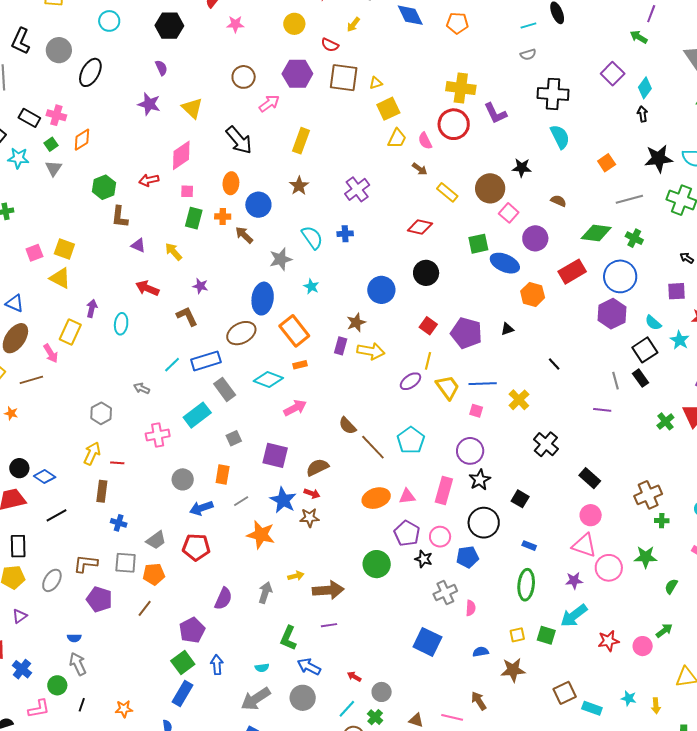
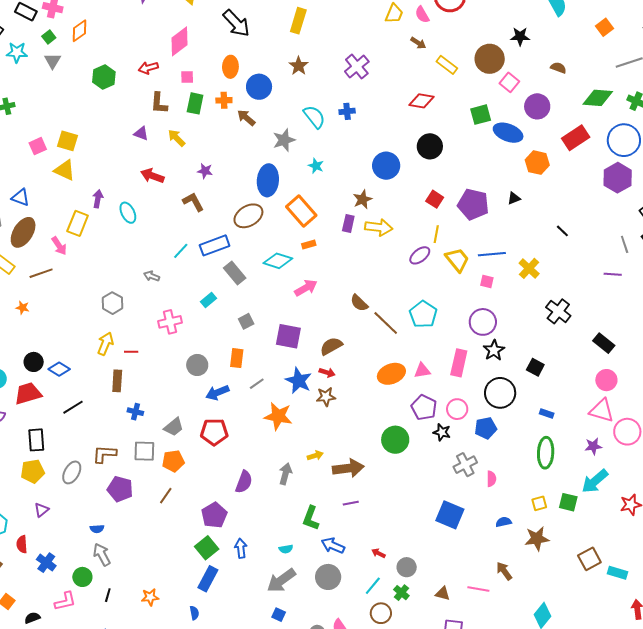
brown L-shape: (120, 217) -> (159, 103), moved
cyan ellipse: (121, 324) -> (128, 213), turned -30
cyan rectangle: (197, 415) -> (208, 300), size x0.6

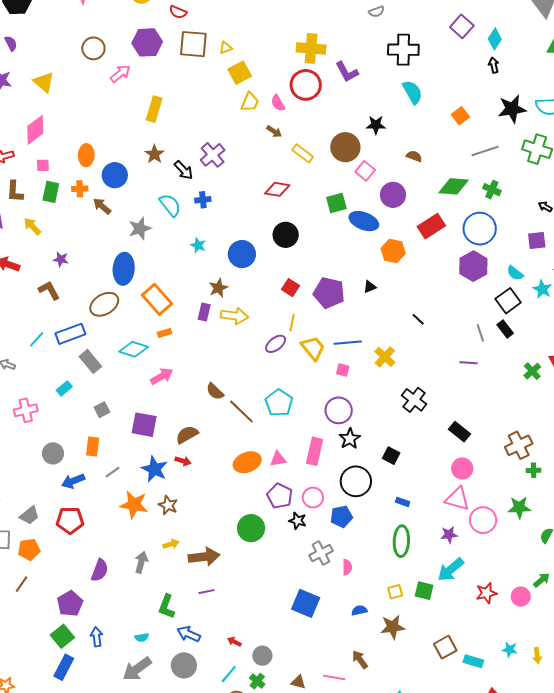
black arrow: (236, 23) -> (184, 170), moved, size x0.7
cyan star: (316, 166) -> (198, 245), moved
brown star: (326, 397) -> (168, 505), moved, turned 30

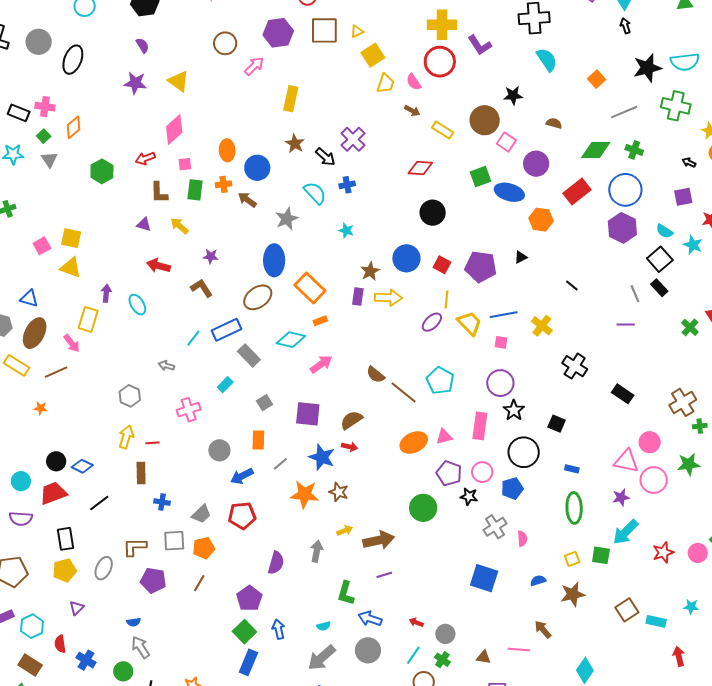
blue circle: (242, 254) -> (406, 258), moved
pink circle: (462, 469) -> (650, 442), moved

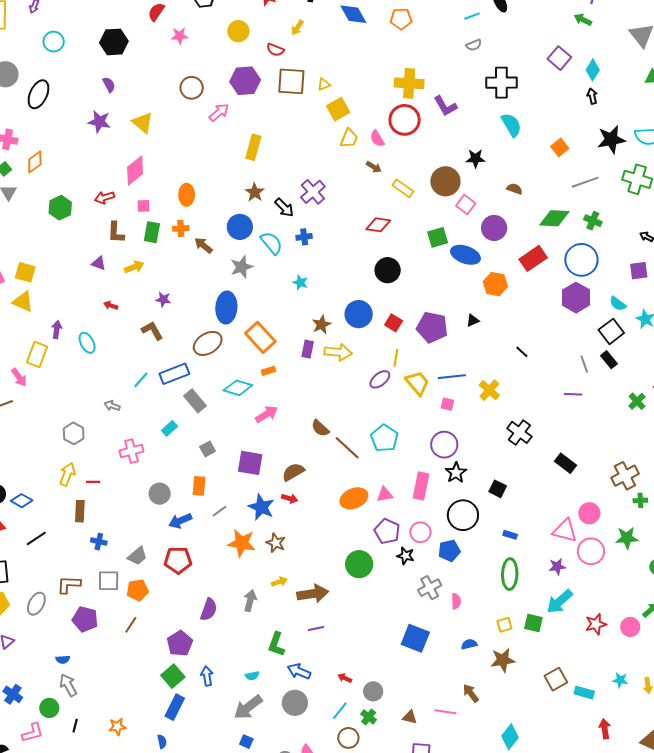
blue circle: (257, 168) -> (240, 227), moved
yellow arrow: (179, 226) -> (134, 267), turned 114
red arrow: (159, 266) -> (111, 305), size x0.6

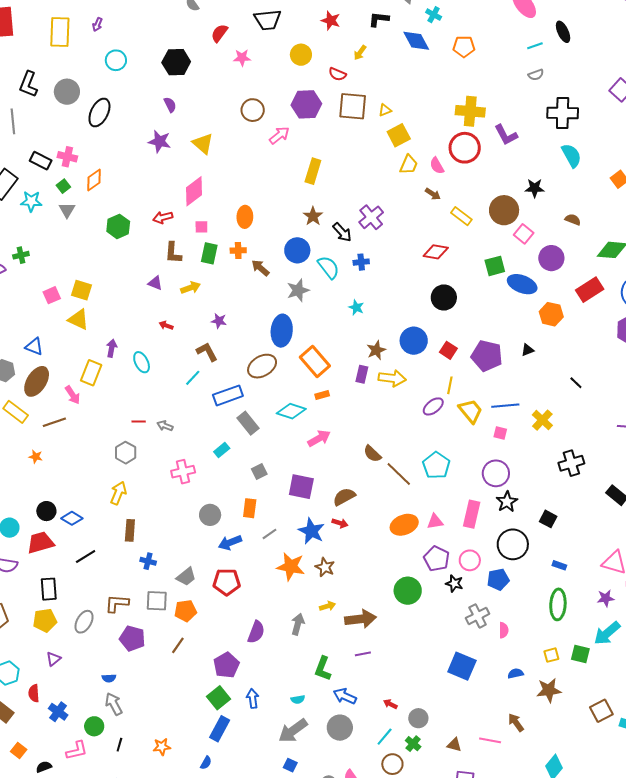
cyan line: (141, 380) -> (193, 378), moved
black cross: (519, 432) -> (571, 463), turned 35
red line: (93, 482) -> (139, 422), moved
blue semicircle: (162, 742) -> (206, 763), turned 40

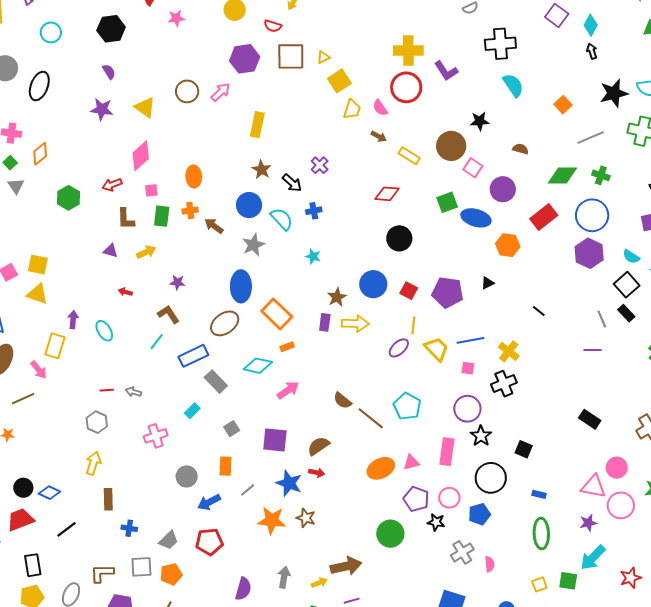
brown circle: (253, 110) -> (187, 91), moved
purple cross: (371, 217) -> (320, 165), size x0.7
black cross: (571, 463) -> (504, 384), moved
yellow arrow: (328, 606) -> (319, 583), moved

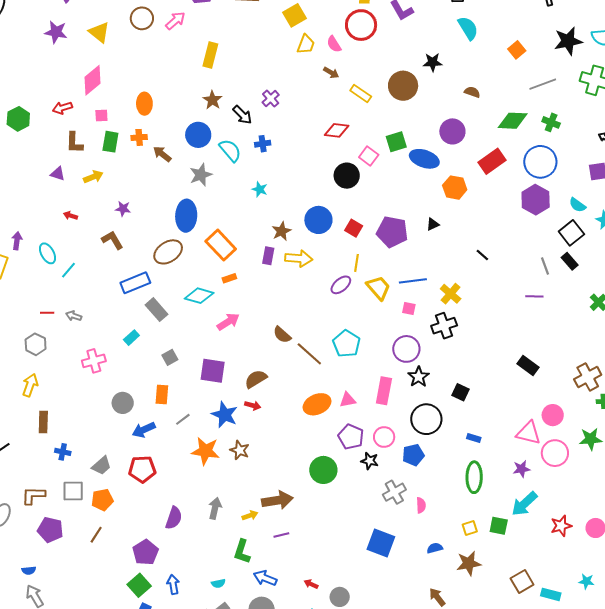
pink square: (473, 168) -> (369, 156), moved
cyan line: (157, 342) -> (69, 270), moved

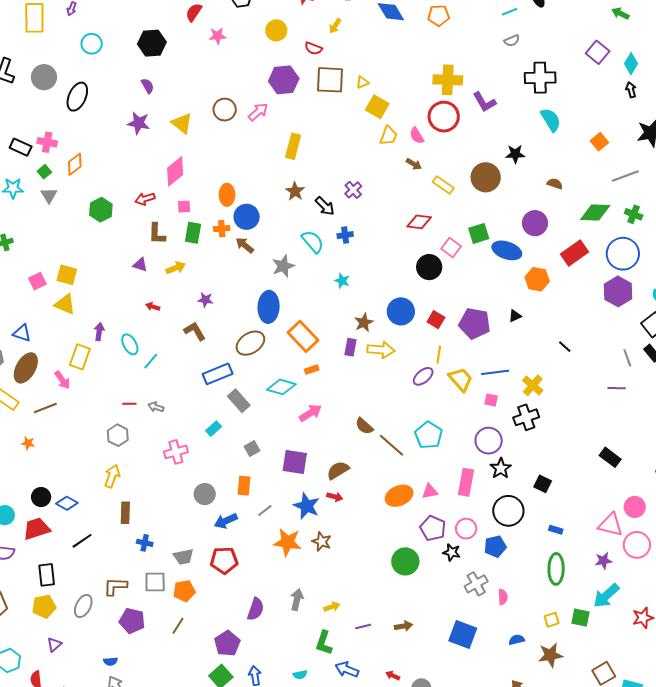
yellow square: (295, 15) -> (377, 107), turned -30
blue circle: (198, 135) -> (247, 217), moved
gray trapezoid: (102, 466) -> (183, 557), turned 30
brown arrow: (277, 500) -> (403, 626), moved, size x0.6

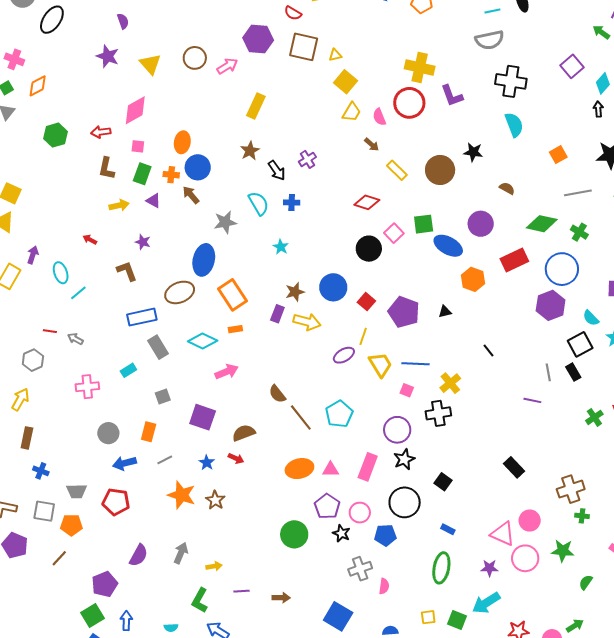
gray semicircle: (512, 41) -> (490, 40), size x1.8
purple triangle: (140, 265) -> (153, 201), moved
blue star: (307, 506) -> (207, 463), size x0.6

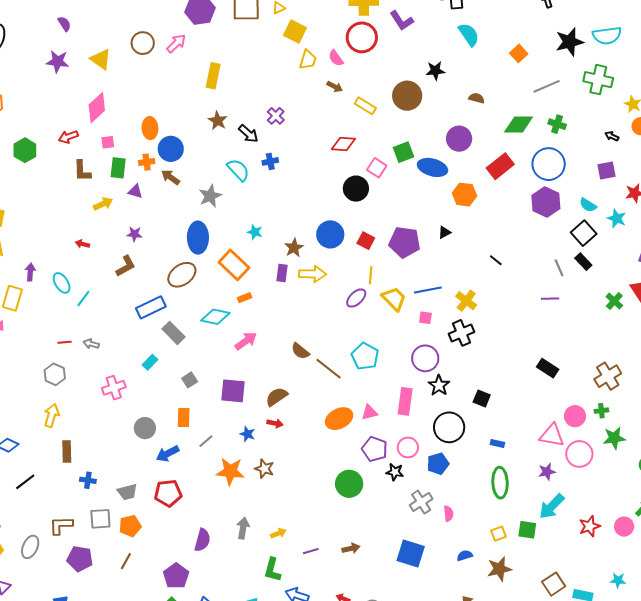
cyan star: (281, 247) -> (255, 232), moved
brown L-shape: (127, 271) -> (126, 266), turned 95
green cross: (582, 516) -> (601, 411), moved

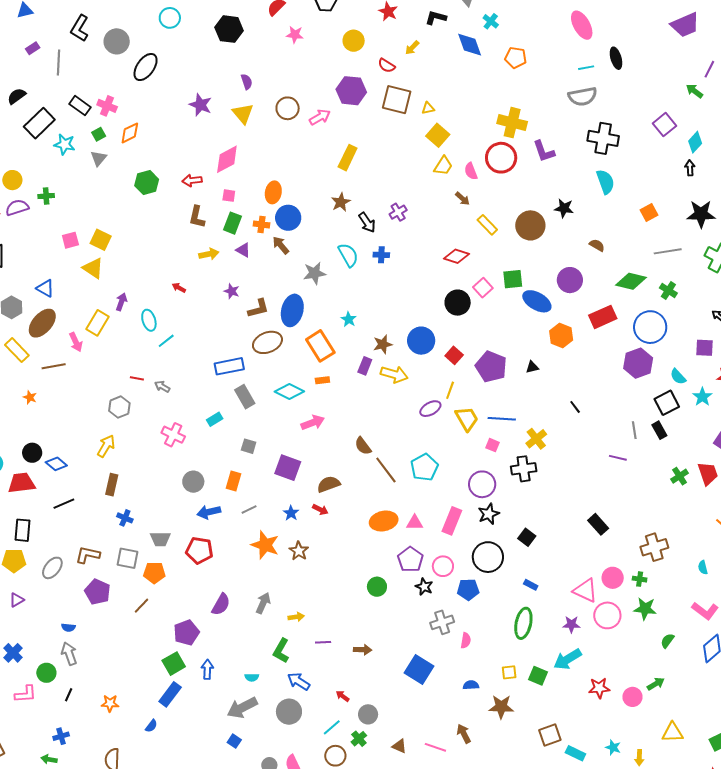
purple semicircle: (64, 24) -> (247, 82), moved
brown L-shape: (126, 266) -> (258, 309), moved
gray square: (190, 380) -> (249, 446), turned 35
pink cross: (114, 388) -> (173, 435), turned 30
green circle: (349, 484) -> (377, 587), size x0.7

